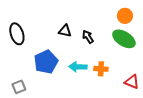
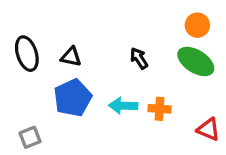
black triangle: (65, 31) -> (71, 57), moved

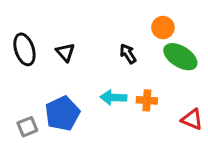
orange circle: (197, 25) -> (163, 28), moved
black triangle: (71, 57) -> (65, 52), turned 36
blue pentagon: (73, 98) -> (62, 114), moved

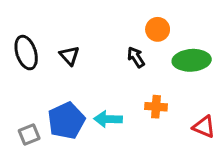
orange circle: (163, 28) -> (158, 29), moved
green ellipse: (180, 57) -> (192, 60), turned -36
cyan arrow: (113, 97) -> (108, 119), moved

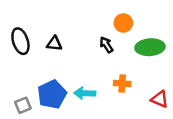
black triangle: (69, 56) -> (54, 44), turned -42

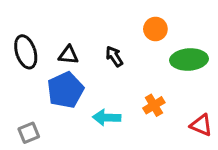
black arrow: (106, 45) -> (114, 56), moved
orange cross: (122, 84) -> (154, 105), turned -35
blue pentagon: (52, 94) -> (65, 90), moved

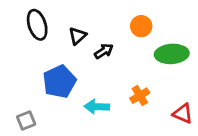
black ellipse: (26, 52) -> (37, 25), moved
black triangle: (68, 55) -> (77, 36), moved, turned -48
black arrow: (114, 56) -> (104, 51), turned 90

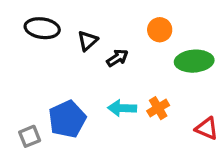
black ellipse: (37, 25) -> (42, 28), turned -64
blue pentagon: (59, 82) -> (67, 119), moved
cyan arrow: (97, 107) -> (122, 108), moved

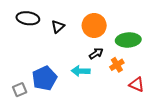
orange circle: (160, 30) -> (94, 26), moved, size x1.5
black arrow: (117, 58) -> (96, 53), moved
orange cross: (158, 108) -> (117, 65), moved

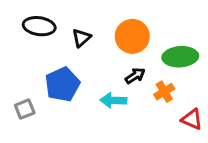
blue pentagon: (44, 78) -> (62, 84), moved
gray square: (20, 90) -> (25, 109), moved

